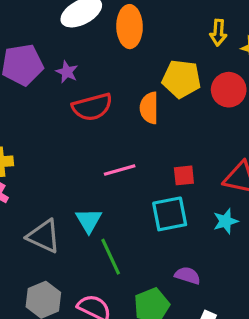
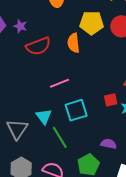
red square: (184, 175) -> (111, 100), moved
cyan square: (170, 214) -> (76, 110), moved
gray triangle: (44, 236) -> (17, 129), turned 45

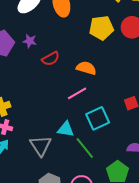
orange semicircle: (74, 43) -> (86, 68), moved, turned 120
red semicircle: (38, 46) -> (51, 59), size x0.7
cyan triangle: (44, 117) -> (66, 129), turned -36

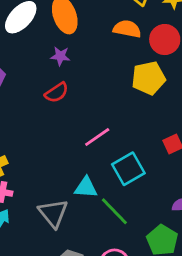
yellow pentagon: (101, 28) -> (149, 78), moved
purple star: (30, 41) -> (60, 56), moved
orange semicircle: (86, 68) -> (127, 29), moved

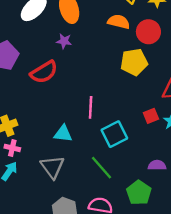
red semicircle: (57, 92) -> (44, 72), moved, size x1.4
pink line: (97, 137) -> (91, 107), turned -55
cyan triangle: (86, 188) -> (63, 134), moved

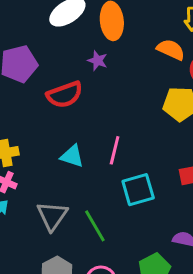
cyan triangle: (63, 134) -> (72, 156), moved
green line: (101, 168) -> (95, 226), moved

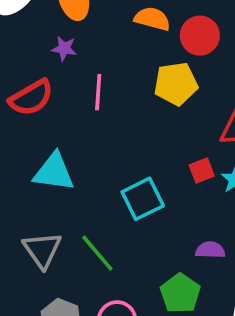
pink line: (115, 150) -> (98, 92), moved
cyan triangle: (72, 156) -> (54, 172), size x1.4

